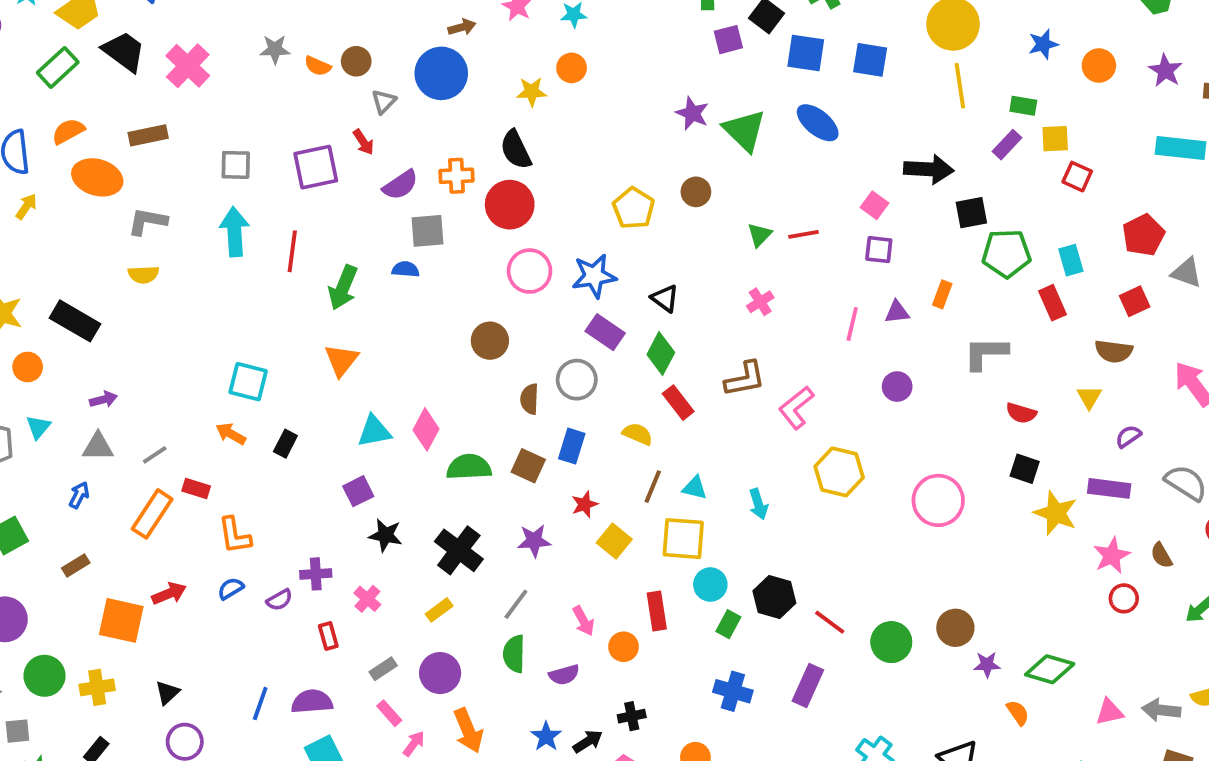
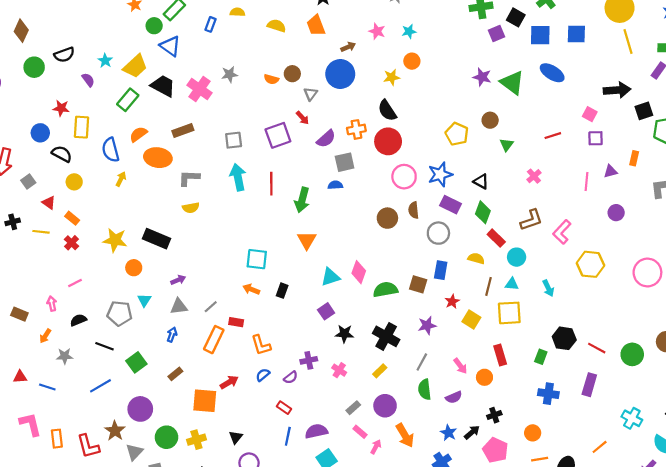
gray star: (275, 49) -> (229, 74), moved
green triangle: (760, 235) -> (506, 145), moved
brown semicircle: (529, 399) -> (414, 210), moved
cyan circle: (710, 585) -> (517, 257), moved
red rectangle: (328, 636) -> (284, 408), moved, turned -32

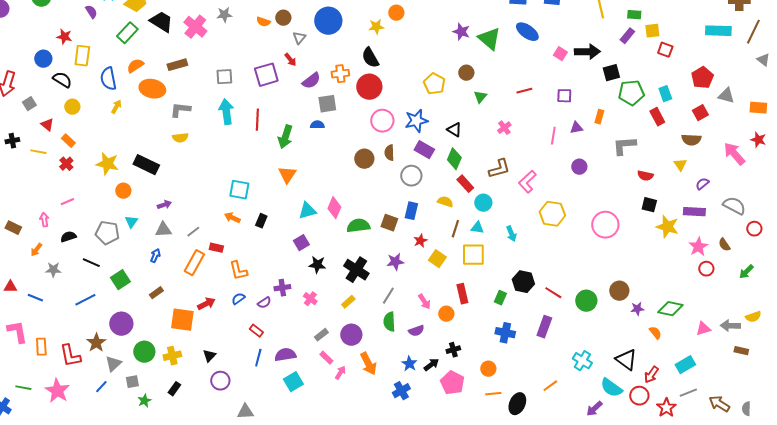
pink square: (590, 114) -> (560, 54), moved

